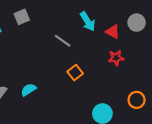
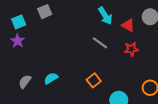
gray line: (63, 41) -> (100, 43), moved
orange square: (75, 73) -> (94, 80), moved

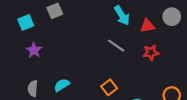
red triangle: (128, 25) -> (147, 26), turned -40
purple star: (18, 41) -> (34, 50), moved
gray semicircle: (25, 81) -> (33, 88), turned -32

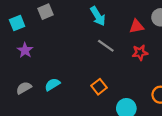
cyan arrow: (122, 15) -> (98, 16), moved
gray semicircle: (33, 88) -> (24, 88), turned 56

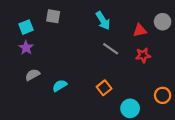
gray square: (46, 12) -> (53, 16), turned 32
purple star: (25, 50) -> (26, 48), moved
gray semicircle: (24, 88) -> (33, 75), moved

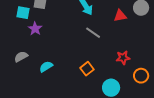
cyan square: (26, 27) -> (23, 13), moved, turned 32
purple star: (26, 48) -> (35, 29), moved
red star: (143, 55) -> (123, 58), moved

